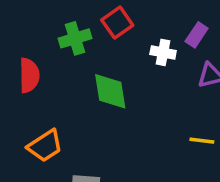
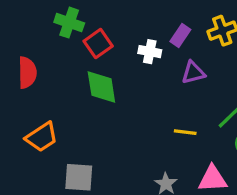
red square: (117, 23) -> (98, 44), moved
green cross: (75, 38) -> (69, 23), moved, turned 36

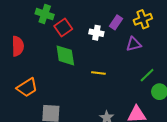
purple triangle: (193, 73) -> (134, 44), moved
yellow line: (185, 132) -> (98, 73), moved

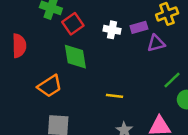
purple rectangle: (116, 22) -> (139, 27), moved, turned 40
yellow line: (98, 73) -> (114, 96), moved
orange trapezoid: (27, 88) -> (50, 86), moved

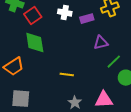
white cross: (112, 30) -> (65, 13), moved
purple triangle: (156, 43) -> (101, 43), moved

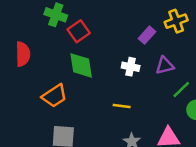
white cross: (65, 13) -> (131, 67), moved
purple rectangle: (87, 19) -> (147, 35), turned -32

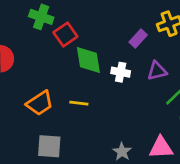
green diamond: (81, 65) -> (88, 60), moved
yellow line: (122, 106) -> (79, 103), moved

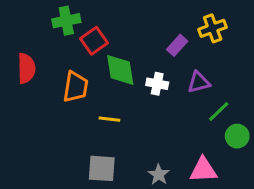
green cross: (41, 17) -> (66, 21), turned -30
orange trapezoid: (40, 103) -> (76, 87), moved, turned -48
gray square: (49, 146) -> (102, 168), moved

